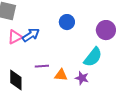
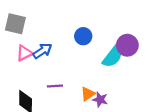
cyan semicircle: (93, 57) -> (113, 57), moved
orange triangle: (61, 75) -> (88, 94), moved, turned -40

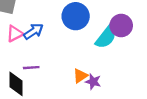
blue circle: (83, 36) -> (76, 16), size x1.5
purple line: (55, 86) -> (31, 68), moved

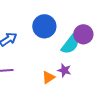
purple star: (93, 82) -> (64, 70), moved

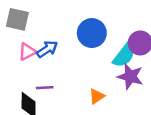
purple star: (64, 70) -> (130, 76), moved, size x1.5

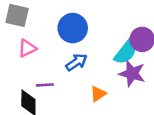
blue circle: (92, 33) -> (73, 28), moved
blue arrow: (47, 49) -> (76, 62), moved

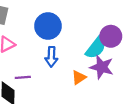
blue arrow: (76, 62) -> (51, 57), turned 126
orange triangle: (98, 94) -> (79, 77), moved

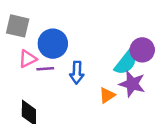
blue circle: (48, 26) -> (53, 44), moved
purple line: (23, 77) -> (45, 69), moved

